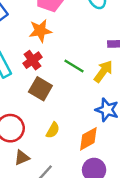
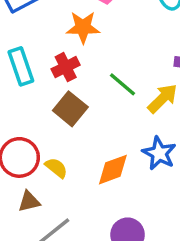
yellow semicircle: (53, 130) -> (56, 168), moved, turned -91
orange diamond: (88, 139) -> (113, 170), moved

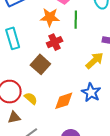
red cross: (66, 67) -> (55, 42), moved
green line: (123, 84) -> (76, 20), moved, turned 48

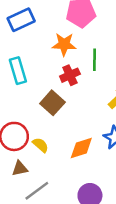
green line: (76, 20) -> (95, 60), moved

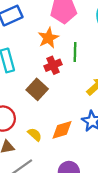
orange star: (64, 44) -> (48, 38), turned -30
yellow semicircle: (40, 145) -> (35, 135), moved

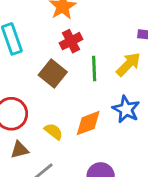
green line: (75, 52) -> (94, 68), moved

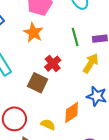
red cross: (71, 41) -> (53, 64), moved
green line: (94, 68) -> (75, 37), moved

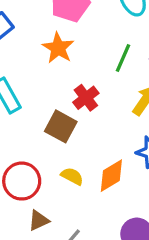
green line: (75, 37) -> (123, 58), turned 36
yellow semicircle: (48, 125) -> (72, 176), moved

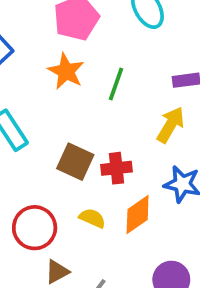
green line: (123, 58) -> (116, 84), moved
red cross: (86, 98) -> (117, 168), moved, turned 35

